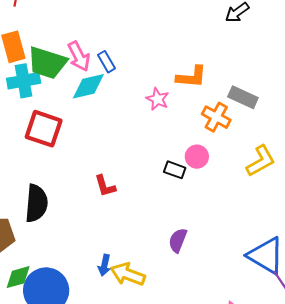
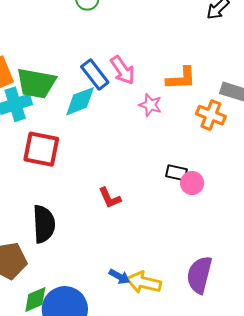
pink arrow: (79, 56) -> (123, 70), moved
blue rectangle: (106, 62) -> (95, 74), size x1.4
pink circle: (197, 157) -> (192, 183), moved
purple semicircle: (178, 240) -> (199, 275), moved, size x1.5
blue arrow: (104, 265) -> (119, 277), turned -65

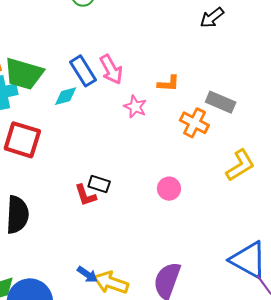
orange L-shape: (181, 78) -> (168, 83), size x0.7
cyan diamond: (80, 101) -> (66, 96), size x0.7
black rectangle: (177, 173) -> (99, 184), moved

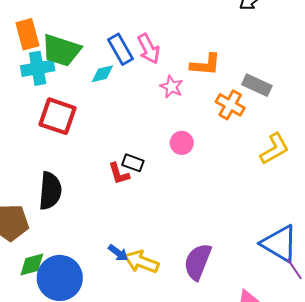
orange L-shape: (168, 83) -> (206, 65), size x1.4
pink circle: (169, 189) -> (182, 143), moved

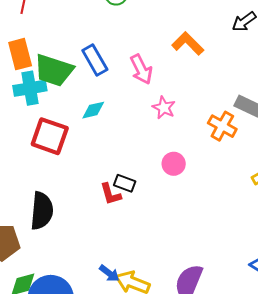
blue rectangle: (120, 49) -> (95, 60), moved
orange L-shape: (206, 65) -> (188, 44), moved, turned -140
cyan diamond: (102, 74) -> (93, 110), moved

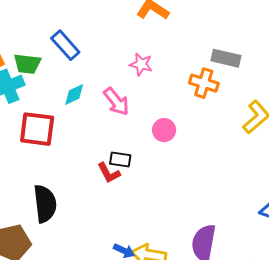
pink arrow: (141, 69) -> (116, 102), moved
green trapezoid: (54, 70) -> (27, 64), size x0.7
pink star: (164, 108) -> (141, 64), moved

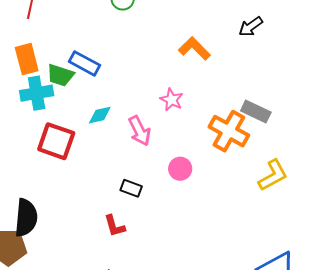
blue rectangle: (65, 45) -> (84, 63), moved, turned -32
orange cross: (204, 83) -> (229, 131), size x1.4
red L-shape: (109, 173) -> (115, 226), moved
black semicircle: (45, 204) -> (26, 218), moved

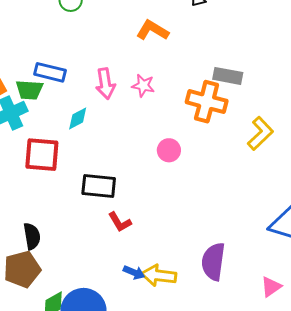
pink arrow: (140, 131) -> (105, 84), moved, turned 32
black rectangle: (131, 188) -> (99, 186), moved, size x1.6
black semicircle: (26, 218) -> (32, 236), size x0.7

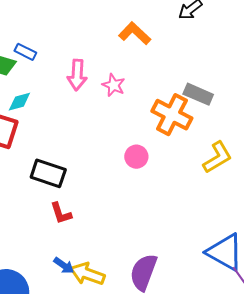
blue rectangle: (50, 72) -> (25, 52), size x0.7
cyan diamond: (78, 118) -> (19, 102), moved
pink circle: (169, 150) -> (136, 157), moved

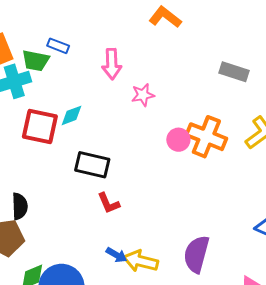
pink star: (114, 85) -> (143, 95), moved, turned -30
cyan diamond: (19, 102) -> (72, 115), moved
orange cross: (172, 115) -> (206, 137), moved

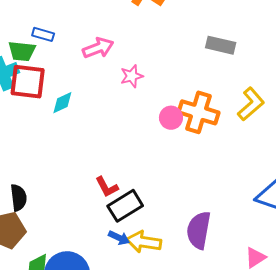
pink arrow: (112, 64) -> (98, 48), turned -104
red square: (40, 127) -> (28, 82), moved
black rectangle: (92, 165) -> (125, 206), moved, turned -40

